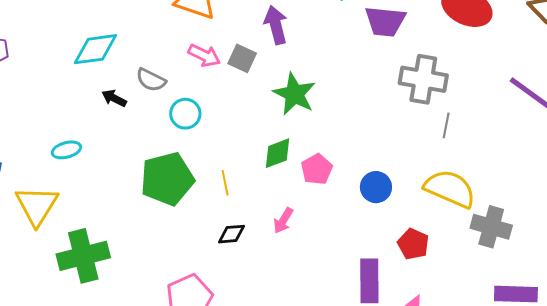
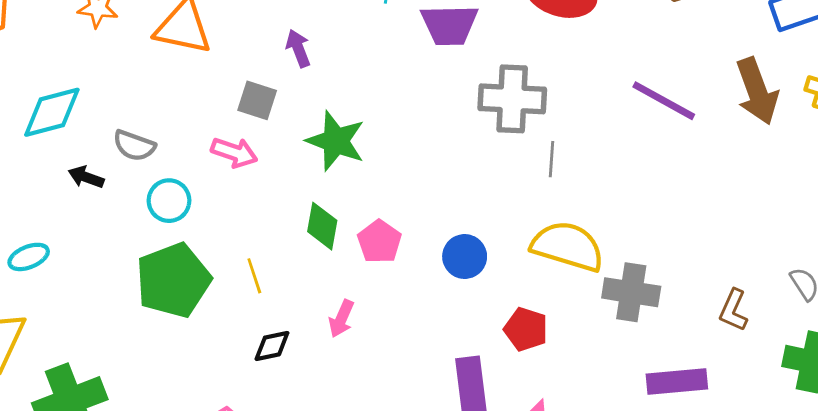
purple arrow: (276, 25) -> (298, 48), size x0.7
pink arrow: (204, 56) -> (234, 152), moved
cyan circle: (185, 114) -> (169, 201), moved
green diamond: (278, 153) -> (322, 226), turned -52

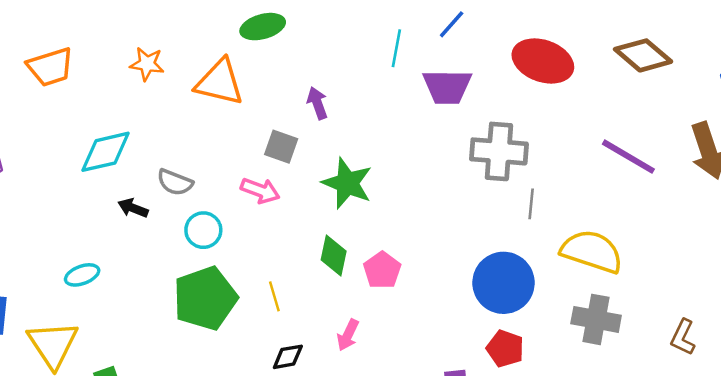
yellow semicircle: (568, 246) -> (592, 251), moved
blue circle: (465, 257) -> (504, 283), moved, size x1.6

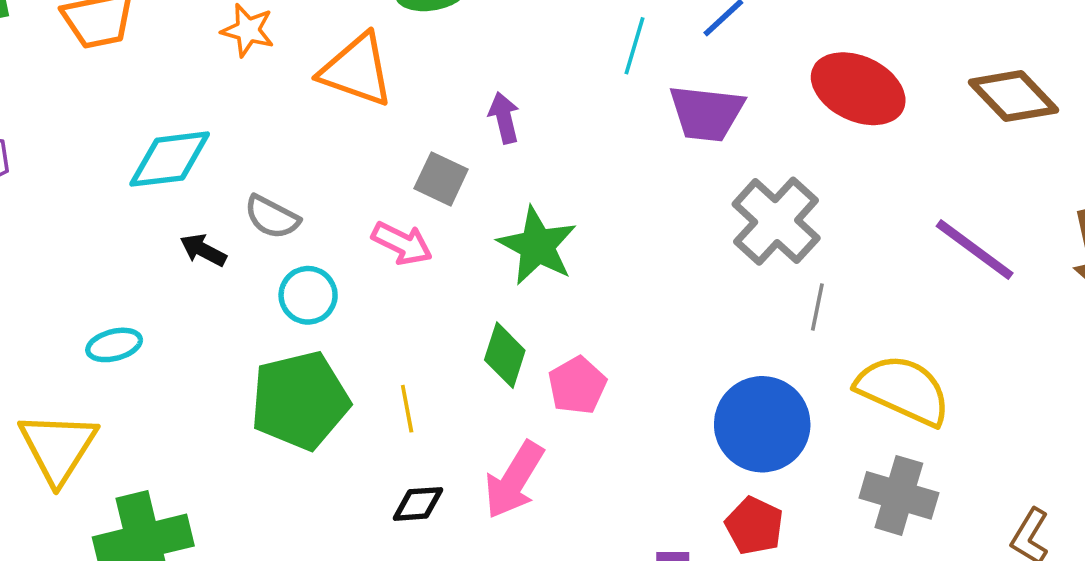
gray cross: (499, 151) -> (776, 221), turned 32
pink arrow: (348, 335) -> (514, 480), size x1.6

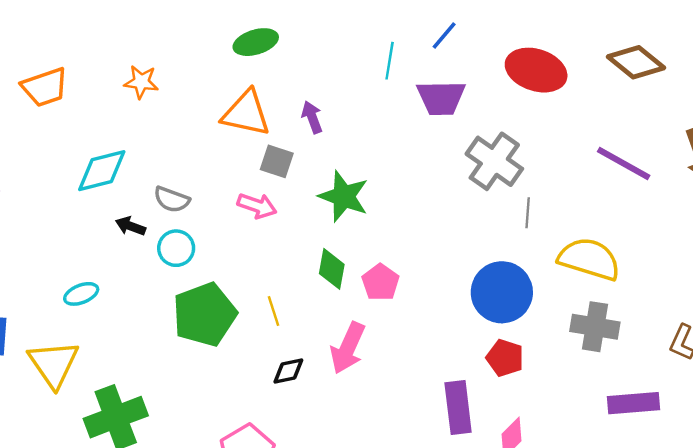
orange triangle: (357, 70) -> (246, 113), moved
cyan circle: (308, 295) -> (176, 248), moved

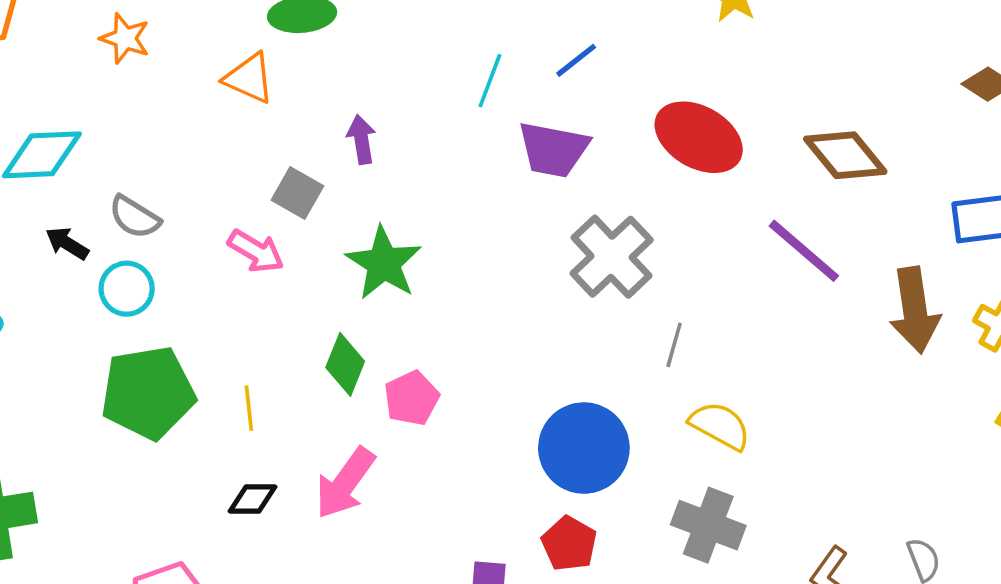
orange triangle: (246, 113) -> (249, 78), moved, size x0.7
purple line: (624, 163) -> (804, 251), moved
gray line: (528, 213) -> (674, 345), moved
yellow semicircle: (589, 259) -> (720, 426), size x0.7

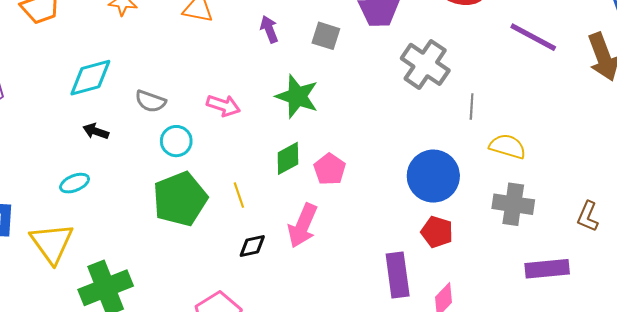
gray square: (297, 193) -> (326, 36), moved
black arrow: (67, 243) -> (96, 131), moved
cyan circle: (127, 289) -> (176, 141), moved
green diamond: (345, 364) -> (288, 158), turned 52

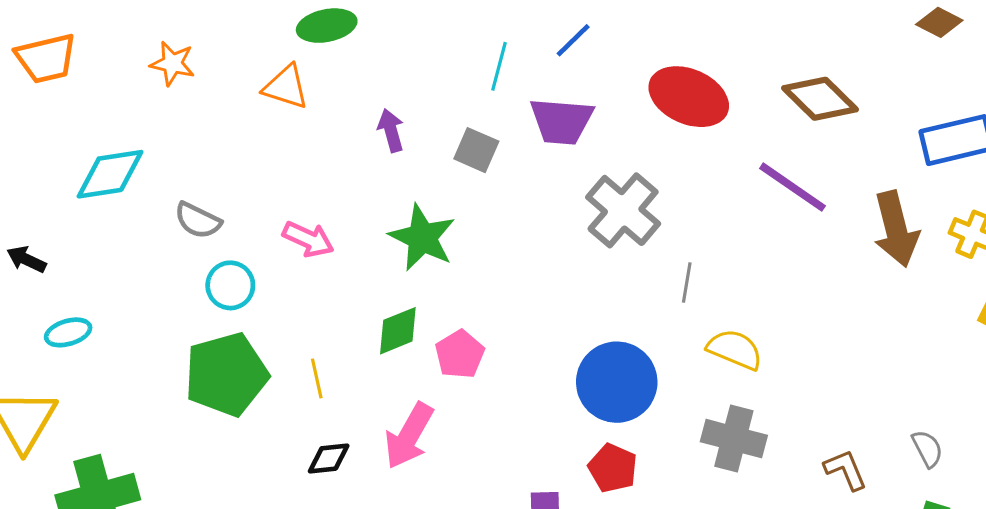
black arrow: (96, 131) -> (26, 259), moved
brown L-shape: (588, 216) -> (846, 470), turned 128

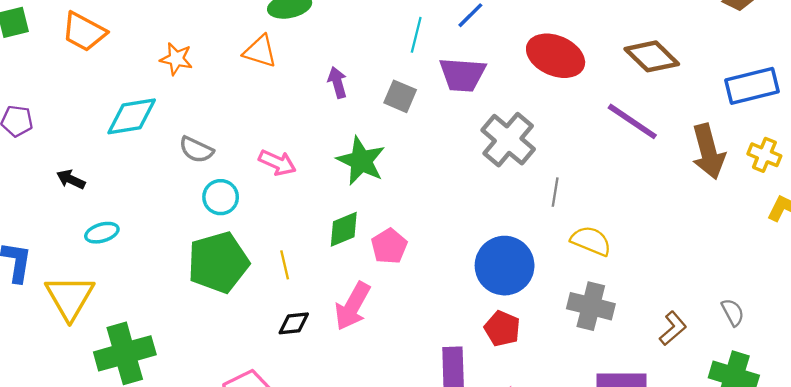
orange trapezoid: (46, 58) -> (84, 32), turned 42
orange star: (172, 63) -> (176, 59), moved
brown L-shape: (846, 470) -> (673, 328), turned 72

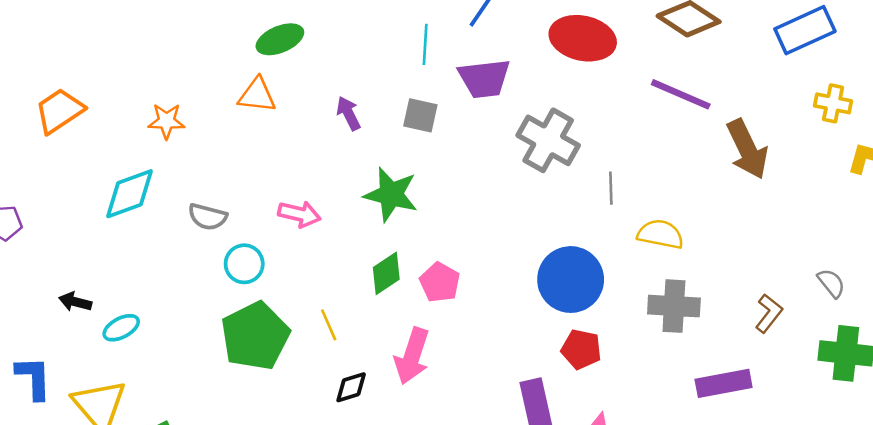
orange trapezoid: (84, 32) -> (59, 111), turned 129
brown arrow: (708, 151) -> (747, 149), moved
black arrow: (71, 179) -> (75, 302), moved

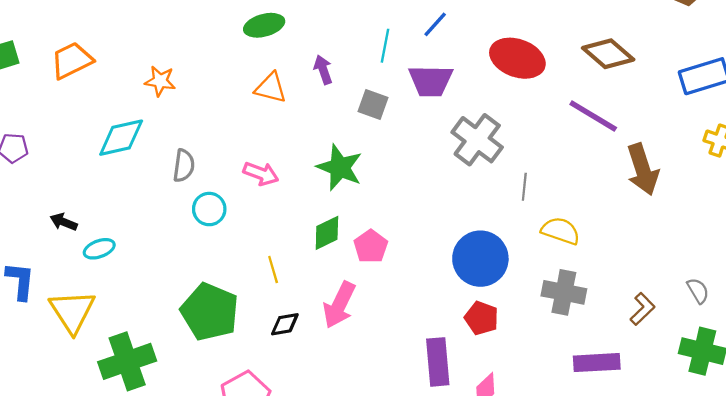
orange triangle: (257, 95) -> (271, 88), moved
purple arrow: (348, 113) -> (323, 70), moved
gray semicircle: (208, 217) -> (184, 166), turned -104
green pentagon: (255, 336) -> (210, 312), moved, turned -30

